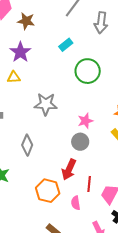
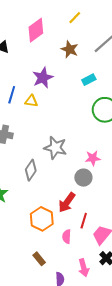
brown star: (26, 21) -> (70, 49), moved
gray star: (46, 104) -> (55, 148), moved

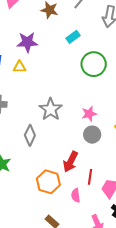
purple star: (43, 78) -> (27, 42), turned 30
gray star: (55, 148) -> (51, 109), turned 30
gray circle: (83, 178) -> (92, 135), moved

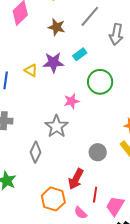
purple star: (27, 42) -> (53, 62), moved
yellow triangle: (20, 67) -> (31, 70), moved, turned 32
pink star: (89, 114) -> (72, 101), moved
pink semicircle: (76, 195) -> (81, 213), turned -40

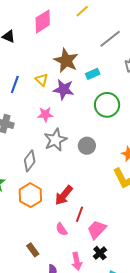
brown star: (57, 27) -> (66, 61), moved, size x1.4
purple star: (53, 62) -> (64, 89), moved
pink star: (72, 101) -> (45, 114), moved
gray circle: (98, 152) -> (87, 146), moved
orange hexagon: (53, 199) -> (30, 195), moved

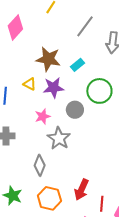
gray circle: (87, 146) -> (75, 110), moved

